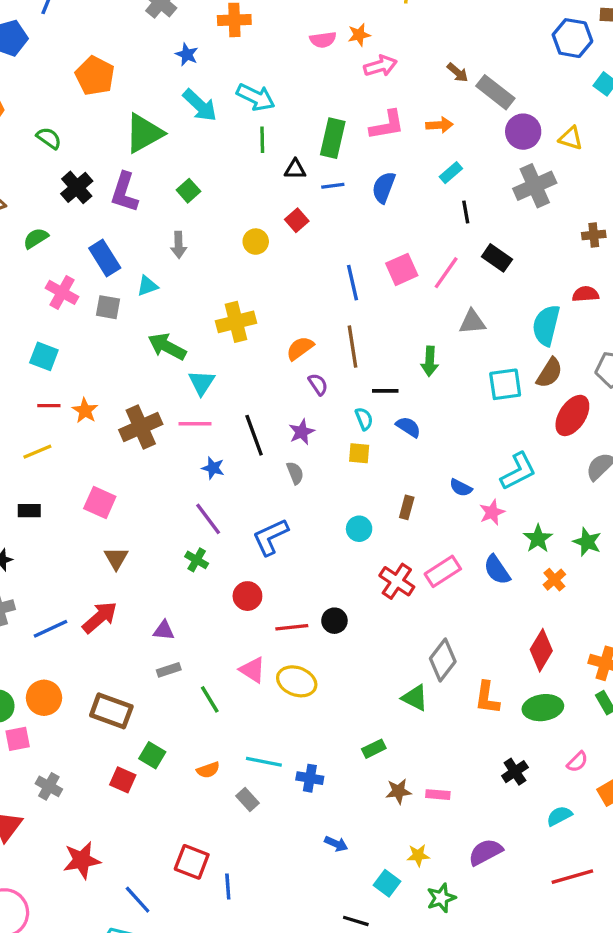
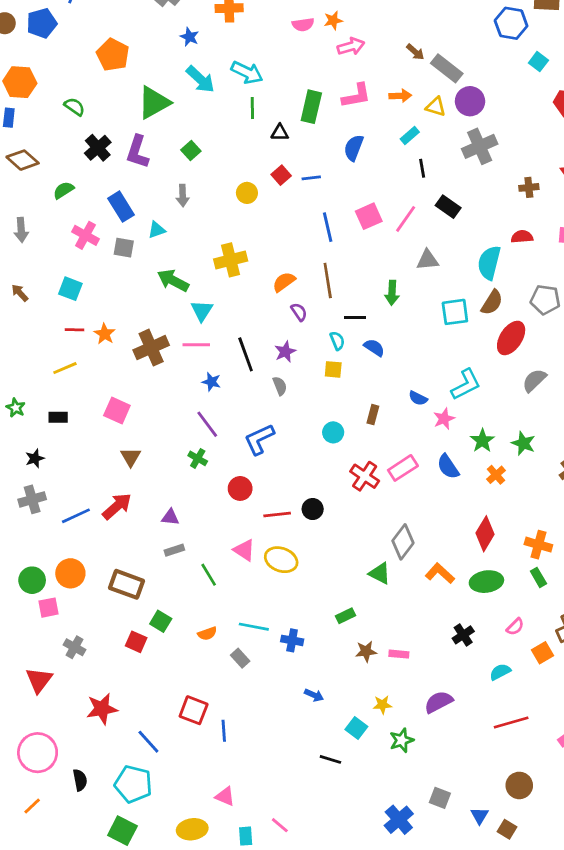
yellow triangle: (571, 138) -> (436, 107), moved
blue line: (333, 186) -> (311, 178), moved
orange L-shape: (487, 698) -> (440, 573), turned 124

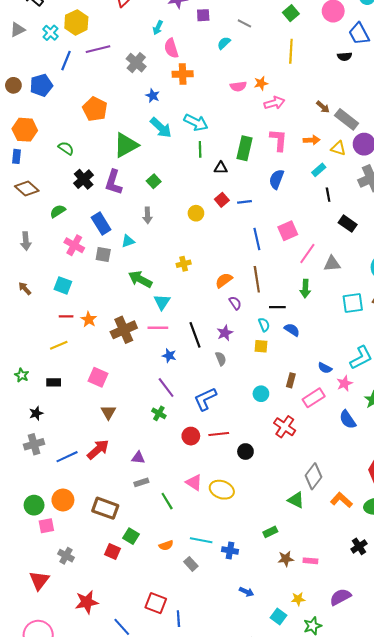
pink L-shape: (356, 96) -> (279, 140), turned -75
pink line: (406, 219) -> (307, 253), moved
yellow cross: (231, 260) -> (184, 264), size x0.6
pink rectangle: (403, 468) -> (314, 398), moved
red line: (277, 514) -> (219, 434), moved

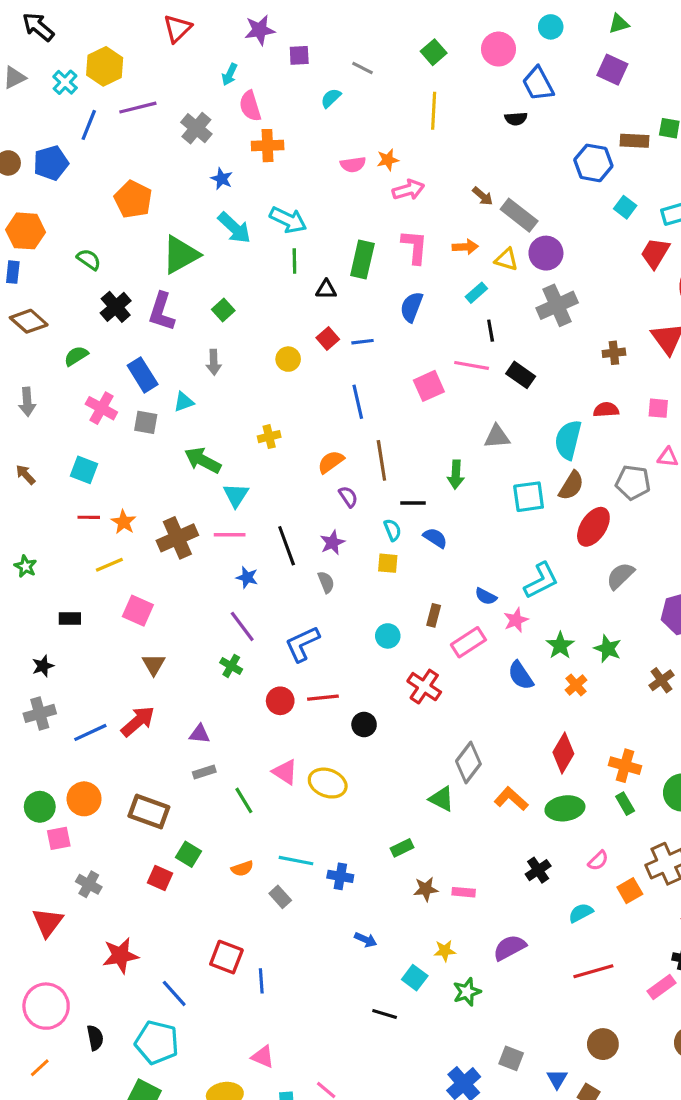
blue line: (257, 239) -> (358, 402), moved
pink line: (307, 253) -> (472, 365), moved, turned 65
yellow line: (59, 345) -> (109, 565), moved
green star: (22, 375) -> (26, 566), moved

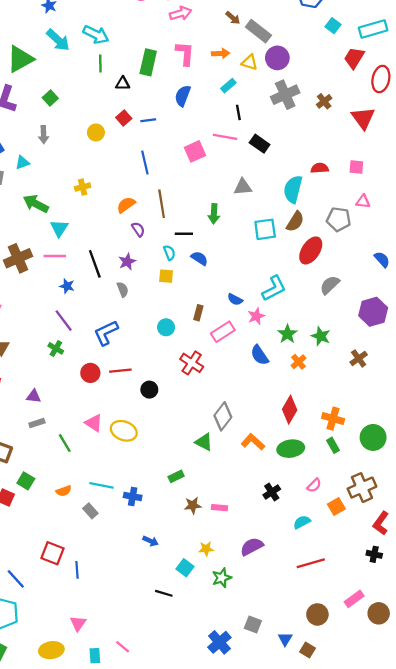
brown cross: (614, 353) -> (324, 101), moved, turned -32
pink rectangle: (661, 987) -> (354, 599), moved
pink triangle: (263, 1057) -> (78, 623), turned 42

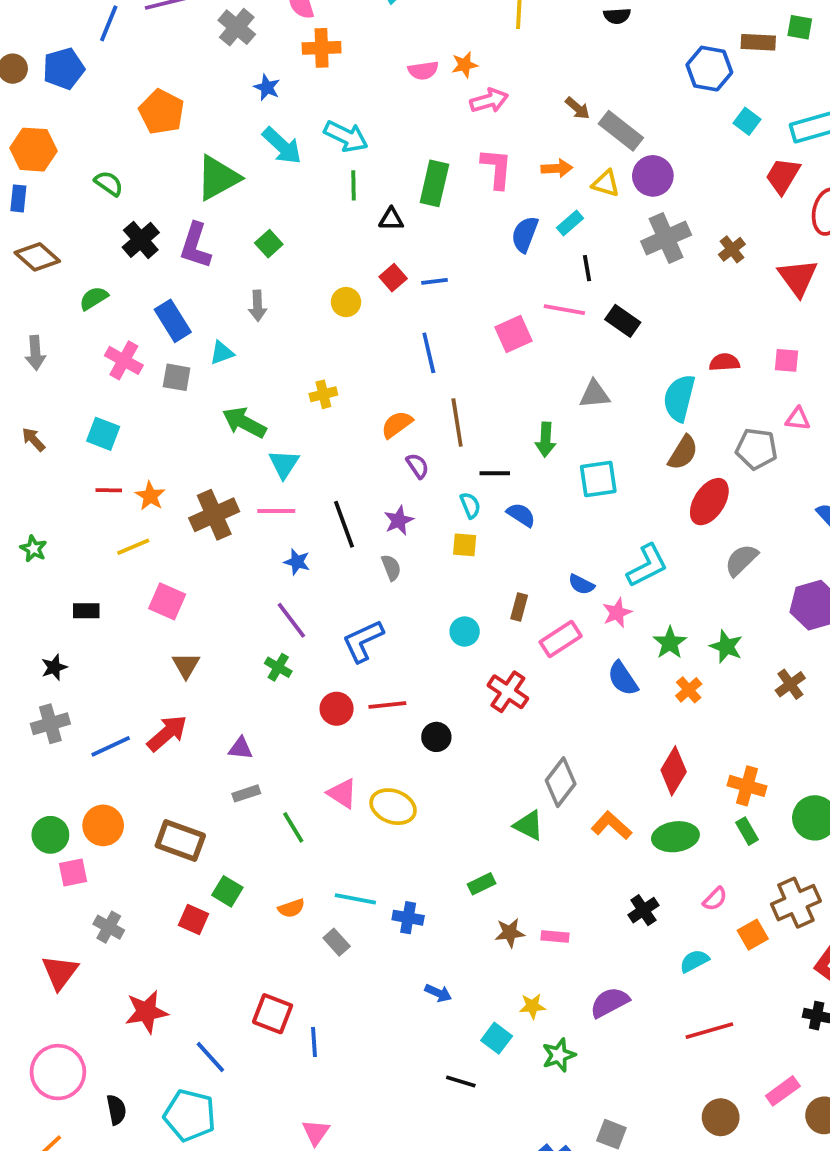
blue semicircle: (183, 96) -> (525, 234), moved
cyan square: (265, 229) -> (598, 479), moved

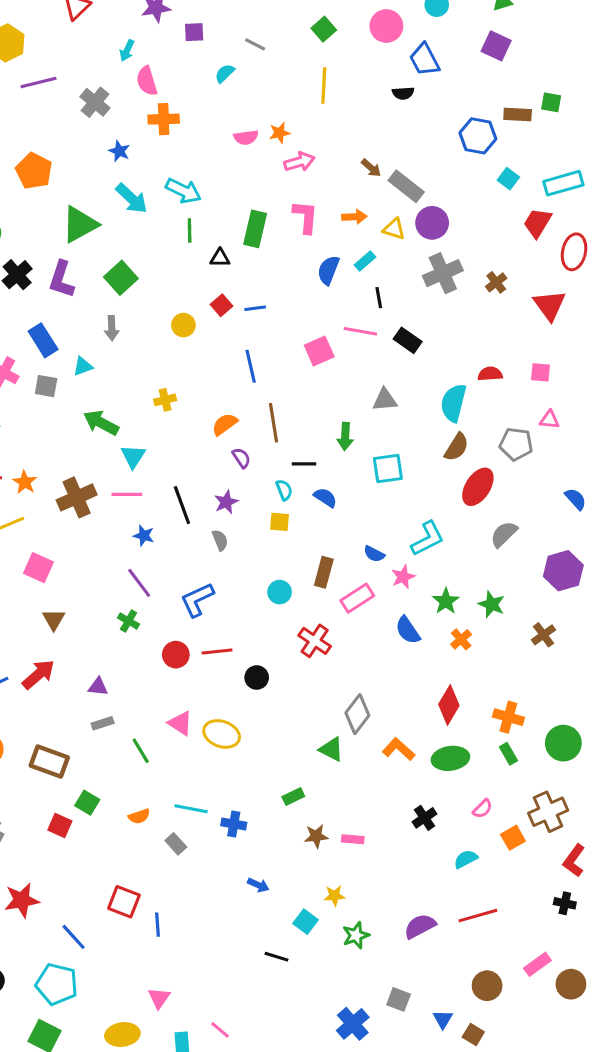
green square: (269, 244) -> (121, 278), size x1.5
brown rectangle: (519, 607) -> (324, 572), size x1.4
purple semicircle: (610, 1002) -> (420, 926), moved

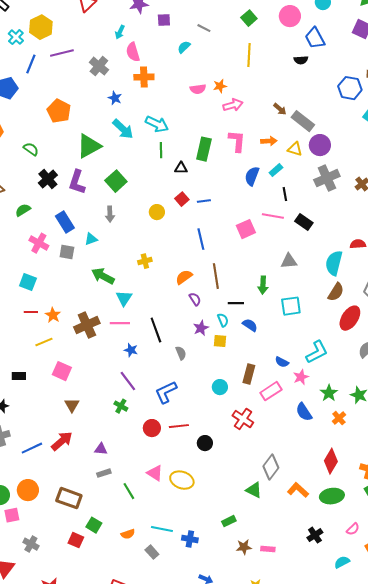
purple star: (226, 502) -> (201, 328), moved

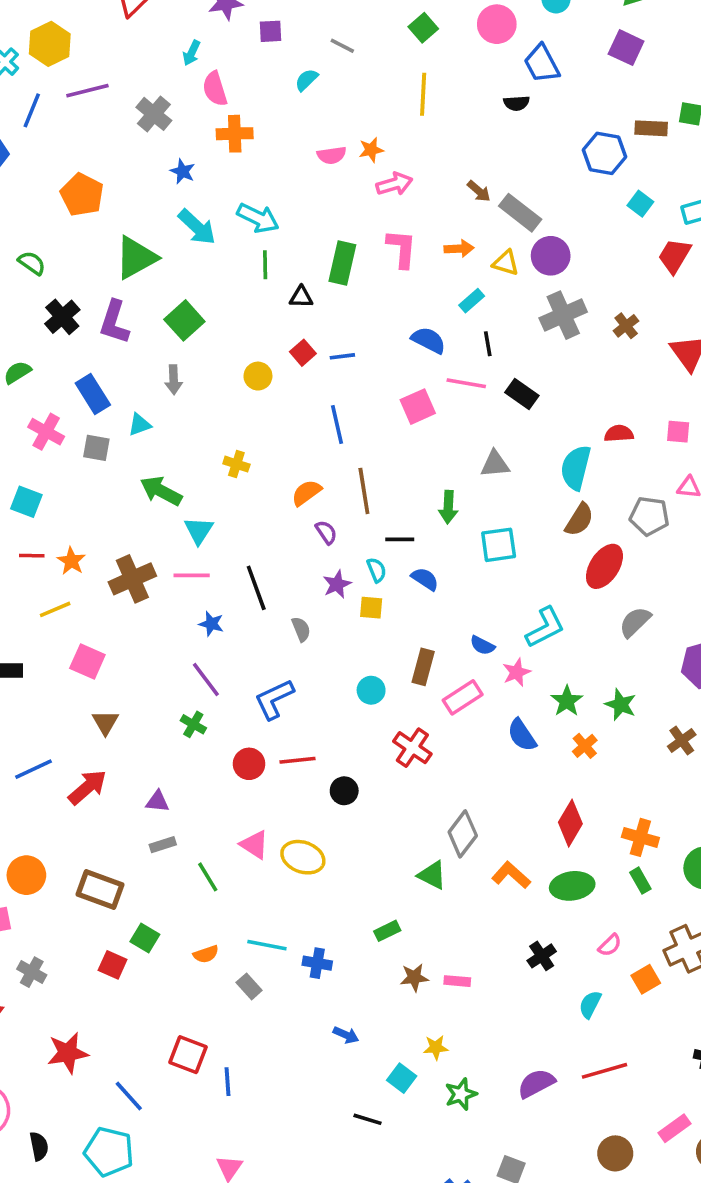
blue semicircle: (252, 176) -> (429, 340), moved, turned 96
yellow cross: (145, 261) -> (236, 464), turned 32
blue line: (32, 448) -> (34, 769), moved
cyan semicircle: (342, 562) -> (590, 1004), turned -35

